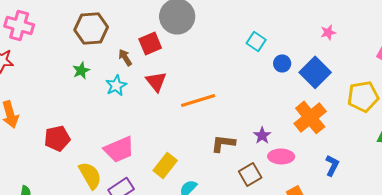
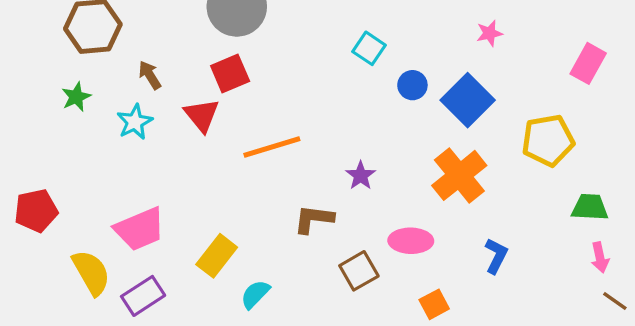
red square: (150, 43) -> (230, 73), moved
purple star: (262, 135) -> (361, 175), moved

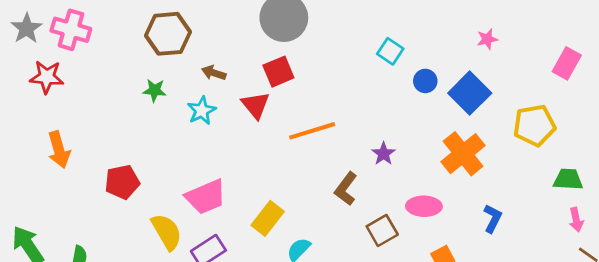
brown arrow: (150, 75) -> (214, 73), turned -40
green star: (76, 97) -> (155, 90), turned 30
brown L-shape: (314, 219) -> (346, 189), turned -60

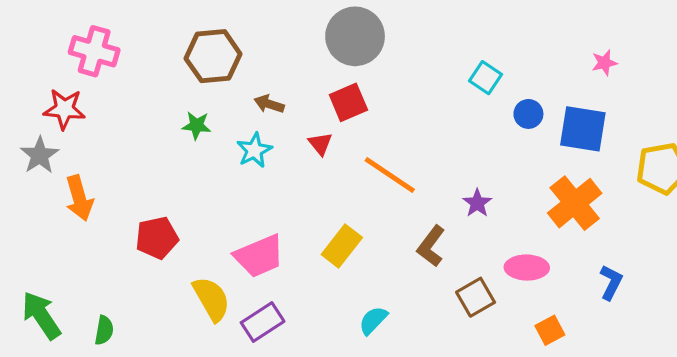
gray star: (27, 28) -> (40, 155), moved
blue square: (470, 93) -> (583, 129), turned -36
red triangle: (256, 105) -> (320, 144), size x0.7
orange line: (312, 131) -> (390, 175), turned 51
yellow rectangle: (268, 218) -> (342, 246), moved

